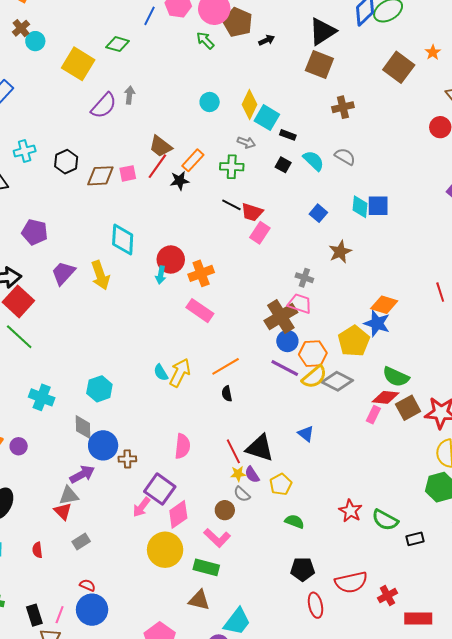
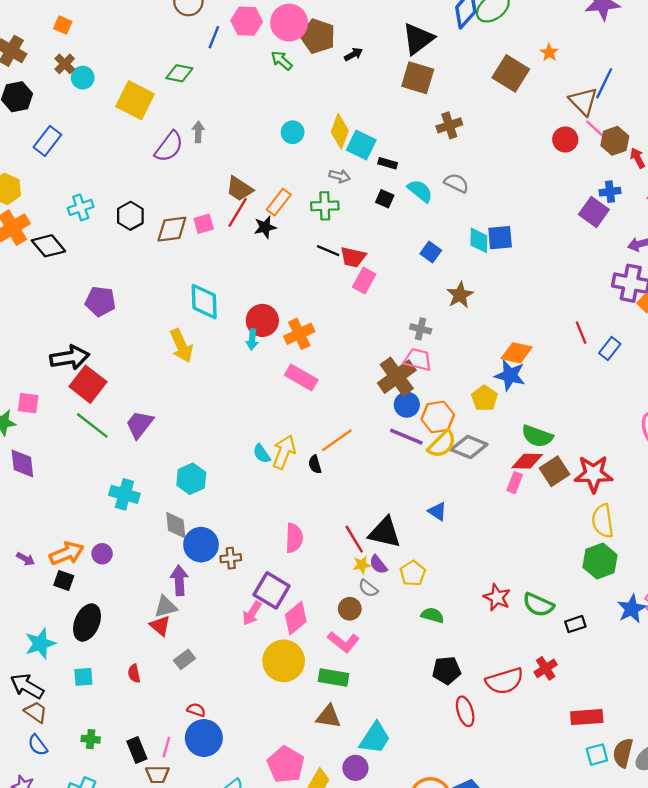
purple trapezoid: (63, 273) -> (139, 424), moved
yellow pentagon: (354, 341) -> (485, 398), size x0.7
black semicircle: (227, 394) -> (315, 464), moved
purple arrow: (82, 474) -> (179, 580), turned -60
red cross: (387, 596) -> (546, 668), moved

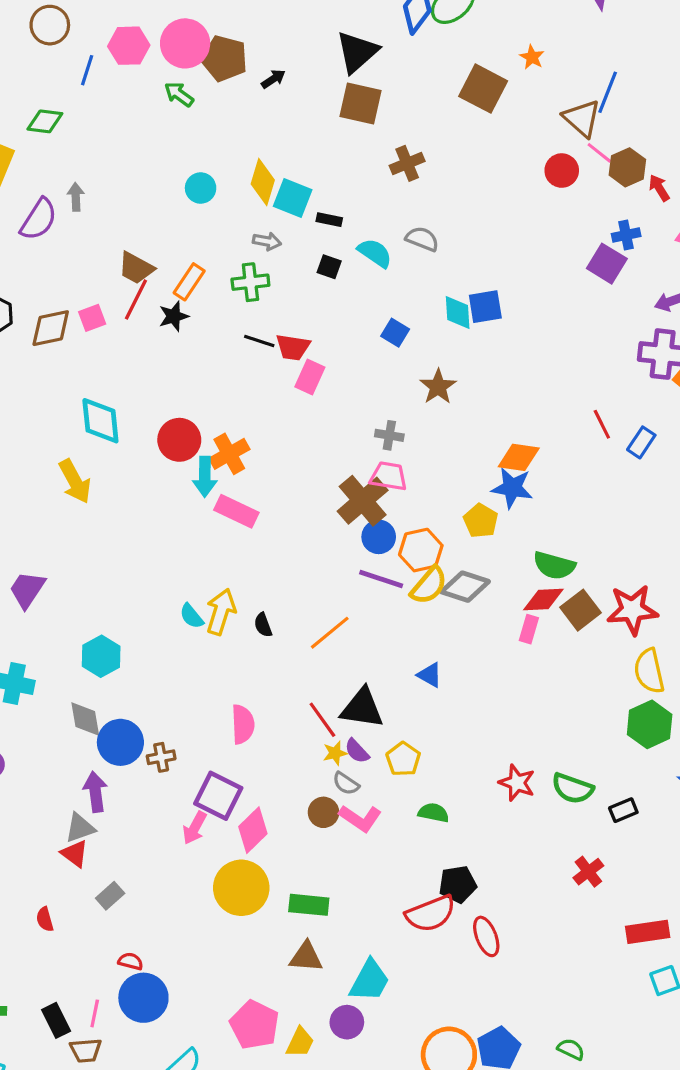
cyan arrow: (252, 339) -> (205, 477), moved, size x1.4
orange line: (337, 440) -> (330, 633), moved
pink L-shape: (343, 642) -> (360, 818), moved
red semicircle: (505, 681) -> (431, 914), moved

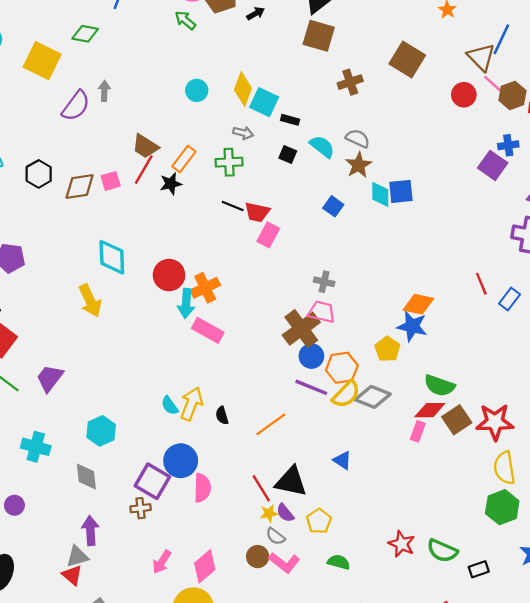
brown square: (483, 89) -> (407, 60), moved
brown star: (438, 387) -> (359, 165), moved
blue circle: (120, 742) -> (181, 461), moved
purple square: (218, 796) -> (152, 481), moved

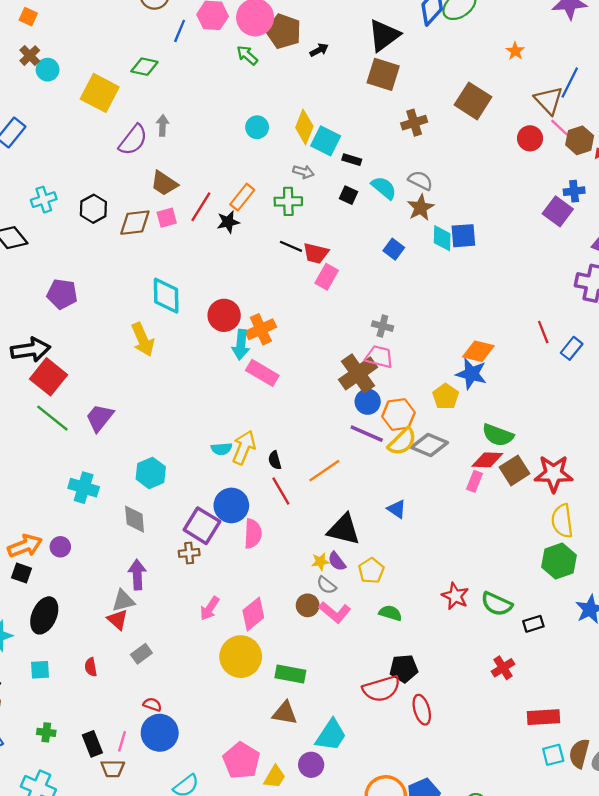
brown trapezoid: (145, 146) -> (164, 183), moved
cyan semicircle: (170, 406) -> (221, 449), turned -60
red line: (261, 488) -> (281, 491), moved

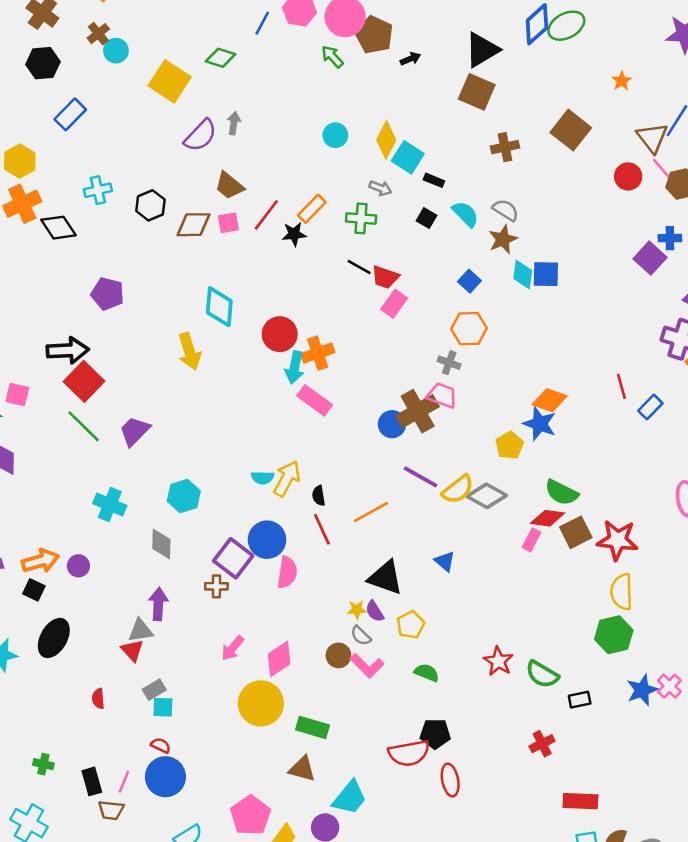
blue circle: (368, 402) -> (392, 424), moved
orange hexagon: (398, 414) -> (469, 329), moved
cyan square: (40, 670) -> (163, 707), moved

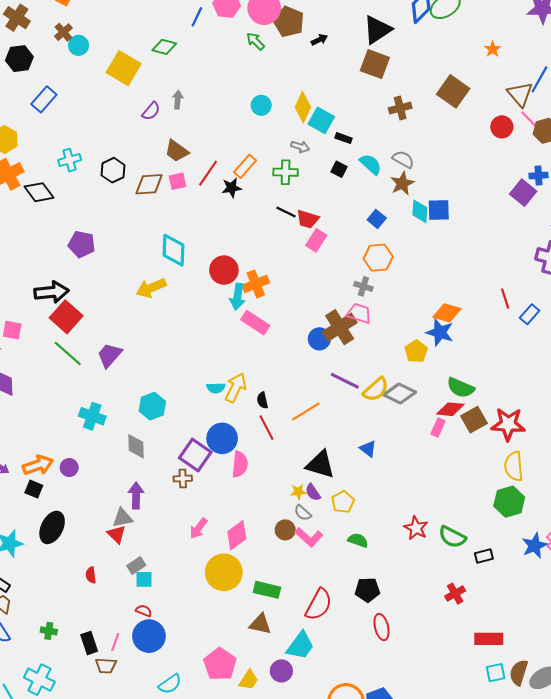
purple semicircle: (201, 136) -> (151, 111), size x0.7
yellow arrow: (189, 351) -> (151, 288), turned 88
red semicircle: (409, 753) -> (319, 605), moved, turned -48

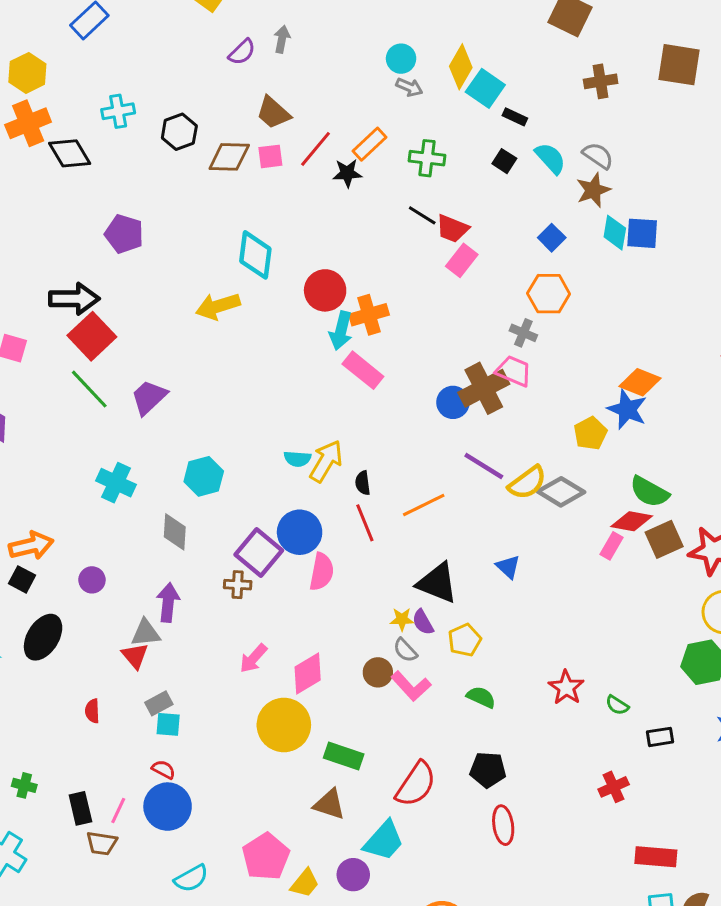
brown square: (453, 91) -> (679, 65), turned -32
gray arrow: (300, 147) -> (409, 87), moved
purple circle: (69, 468) -> (92, 580), moved
green semicircle: (452, 537) -> (617, 705), size x0.6

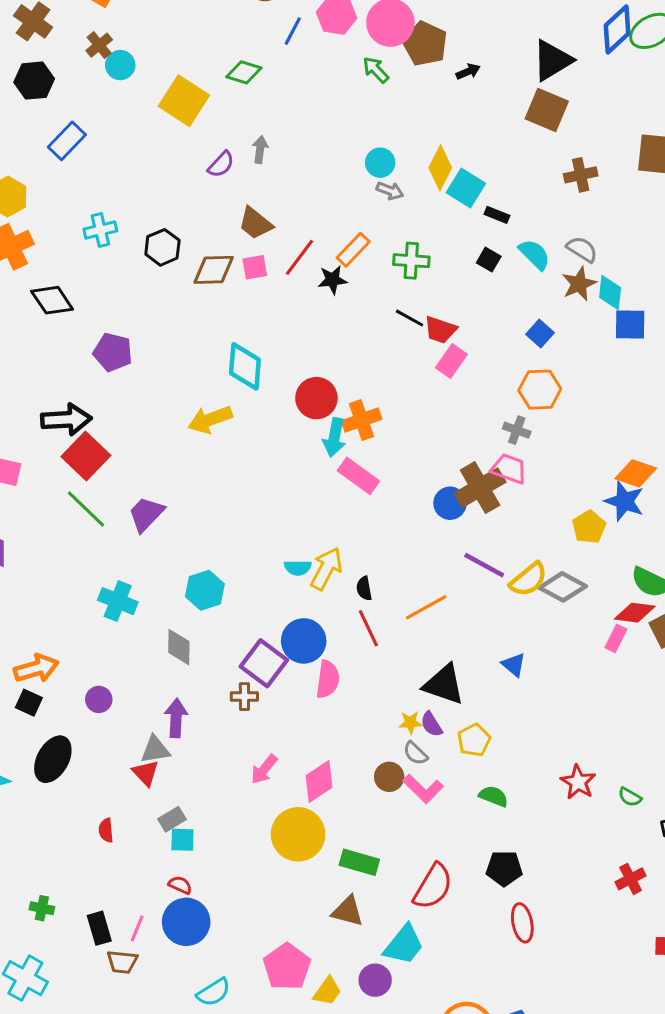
black diamond: (70, 153) -> (52, 300), moved
cyan diamond: (615, 233) -> (610, 292), moved

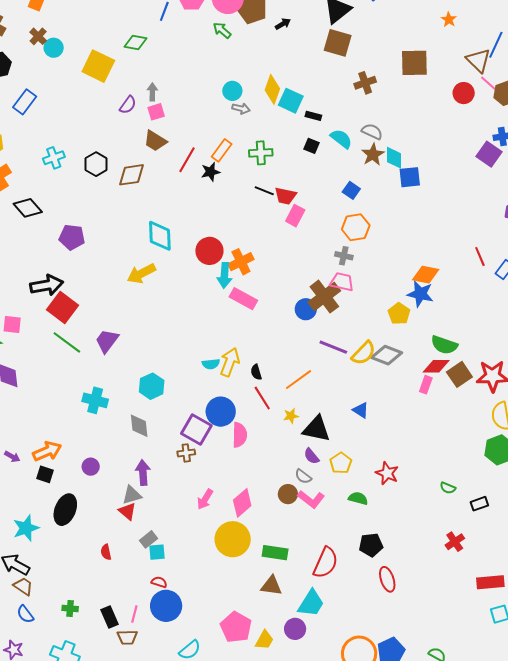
pink square: (255, 267) -> (156, 112), moved
yellow star: (410, 723) -> (291, 416), moved
red star: (578, 782) -> (387, 473), moved

